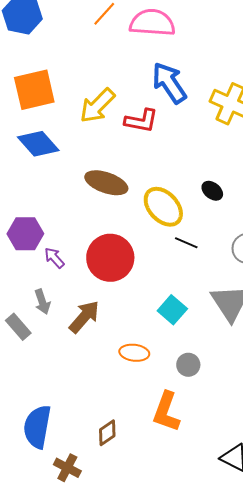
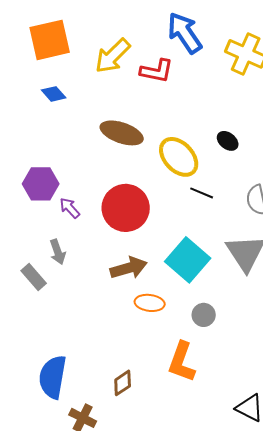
blue diamond: (38, 144) -> (54, 94), size x0.6
cyan square: (172, 310) -> (188, 260), size x1.5
brown arrow: (84, 317) -> (129, 268), moved, turned 33

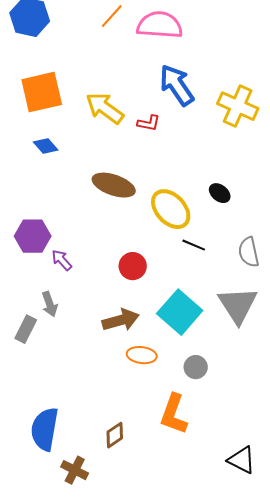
yellow arrow: (113, 56) -> (105, 108), turned 81
red L-shape: (157, 71) -> (149, 123), size x0.7
red circle: (126, 208) -> (133, 266), moved, size x0.6
gray rectangle: (34, 277) -> (26, 329), turned 68

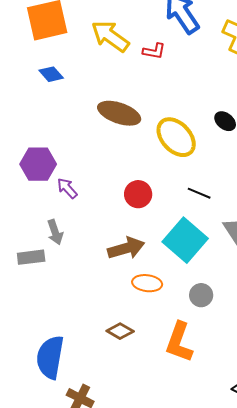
black line: (194, 245) -> (199, 193), moved
gray rectangle: (26, 329) -> (31, 257), turned 56
brown diamond: (115, 435) -> (120, 331), moved, turned 64

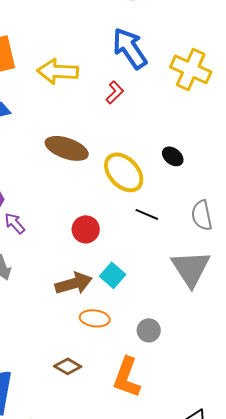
yellow arrow: (110, 36) -> (58, 71), turned -33
red L-shape: (154, 51) -> (115, 92), moved, turned -55
black line: (199, 193) -> (147, 214), moved
cyan square: (185, 240) -> (113, 275), moved, size x0.6

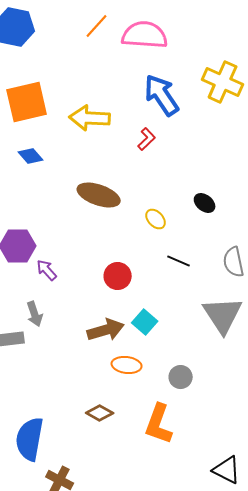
yellow cross: (191, 69) -> (223, 82), moved
yellow ellipse: (124, 172) -> (156, 219), size x0.5

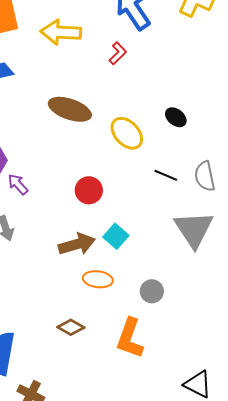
yellow ellipse: (156, 219) -> (127, 133), size x1.6
black line: (179, 261) -> (166, 175), moved

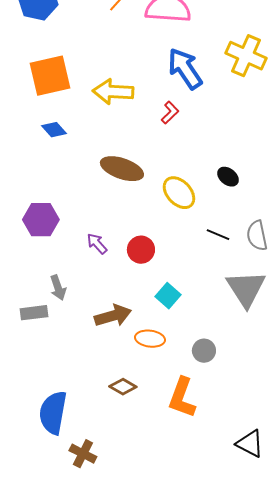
purple arrow: (18, 184) -> (97, 244), moved
brown arrow: (77, 244) -> (113, 316), moved

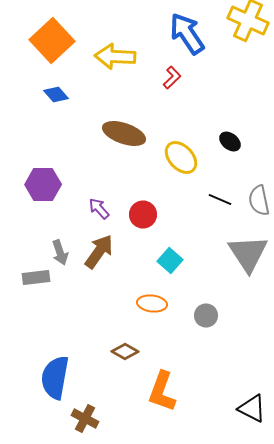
orange square: (50, 76) -> (52, 40), turned -30
brown arrow: (113, 316) -> (99, 252), moved, turned -39
orange L-shape: (182, 398) -> (162, 392), moved

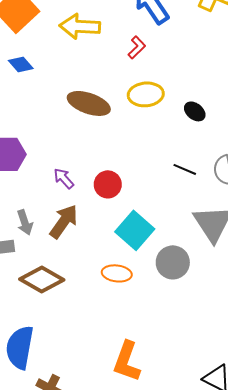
yellow ellipse: (181, 158) -> (146, 94), moved, turned -52
cyan square: (170, 260) -> (135, 230), size x1.5
gray circle: (206, 316) -> (173, 262), moved, size x1.4
brown diamond: (125, 352) -> (42, 279), moved, size x1.6

